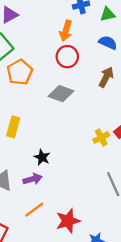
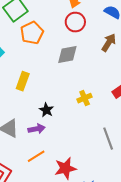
gray diamond: (61, 94) -> (67, 55), turned -35
yellow cross: (101, 138) -> (85, 98), moved

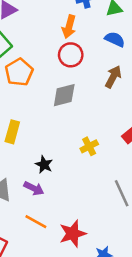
purple arrow: (37, 129) -> (34, 188), turned 42
orange line: (36, 156) -> (36, 222), turned 66

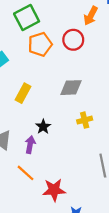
red circle: (71, 55) -> (73, 40), moved
gray diamond: (64, 95) -> (71, 88), moved
purple arrow: (34, 188) -> (30, 145), turned -119

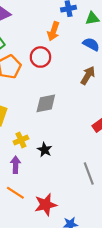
yellow cross: (85, 120) -> (21, 140), moved
black star: (43, 127) -> (45, 150), moved

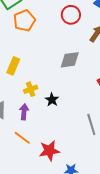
red circle: (40, 57) -> (71, 15), moved
gray diamond: (46, 103) -> (70, 60), moved

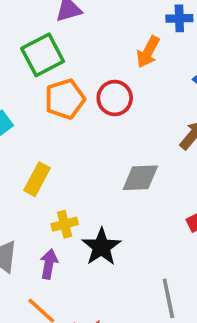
red circle: (71, 15) -> (115, 98), moved
black star: (52, 100) -> (101, 247), size x1.5

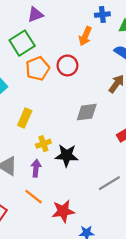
black star: (101, 247) -> (67, 155), turned -30
gray line: (168, 298) -> (109, 183), turned 75

